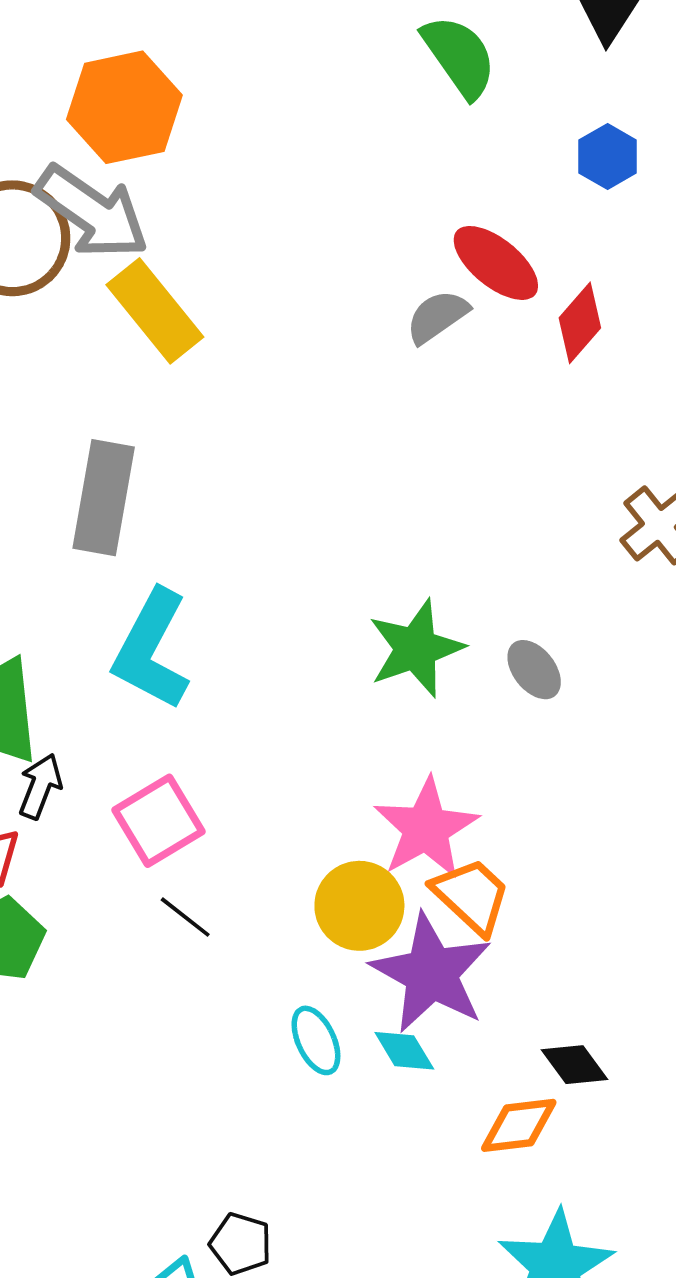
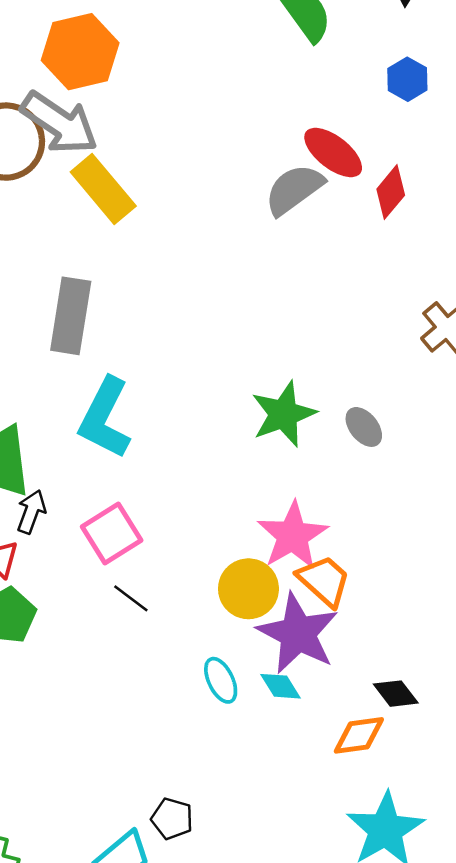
gray semicircle: (437, 317) -> (294, 189), size x1.4

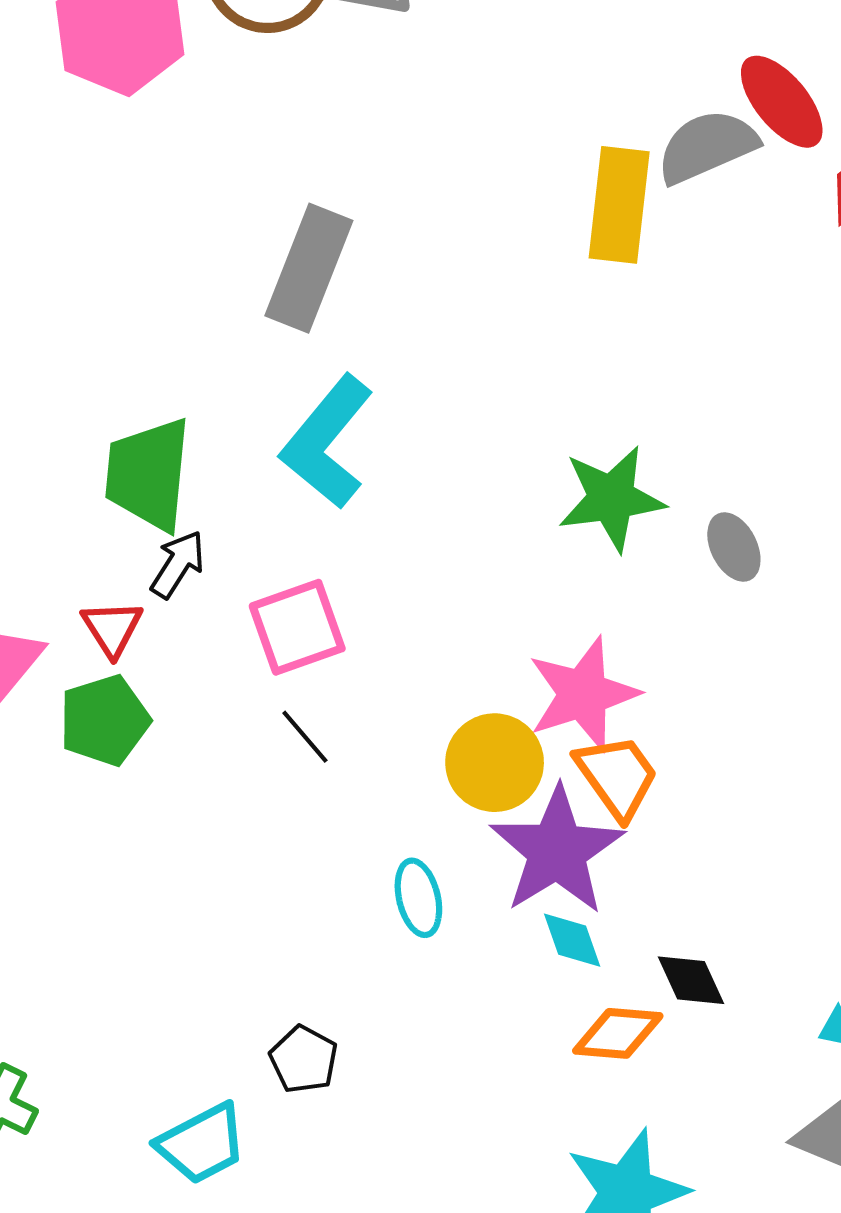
yellow rectangle: (103, 189) -> (619, 205), moved, turned 34
cyan diamond: (281, 686) -> (572, 940), moved
black pentagon: (172, 819) -> (304, 1059), moved

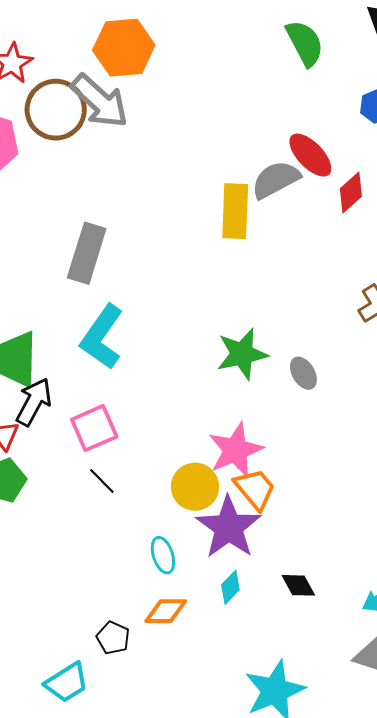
black arrow: (178, 564) -> (34, 402), size x1.4
cyan diamond: (572, 940) -> (230, 587), moved, turned 68
orange diamond: (618, 1033) -> (166, 611), moved

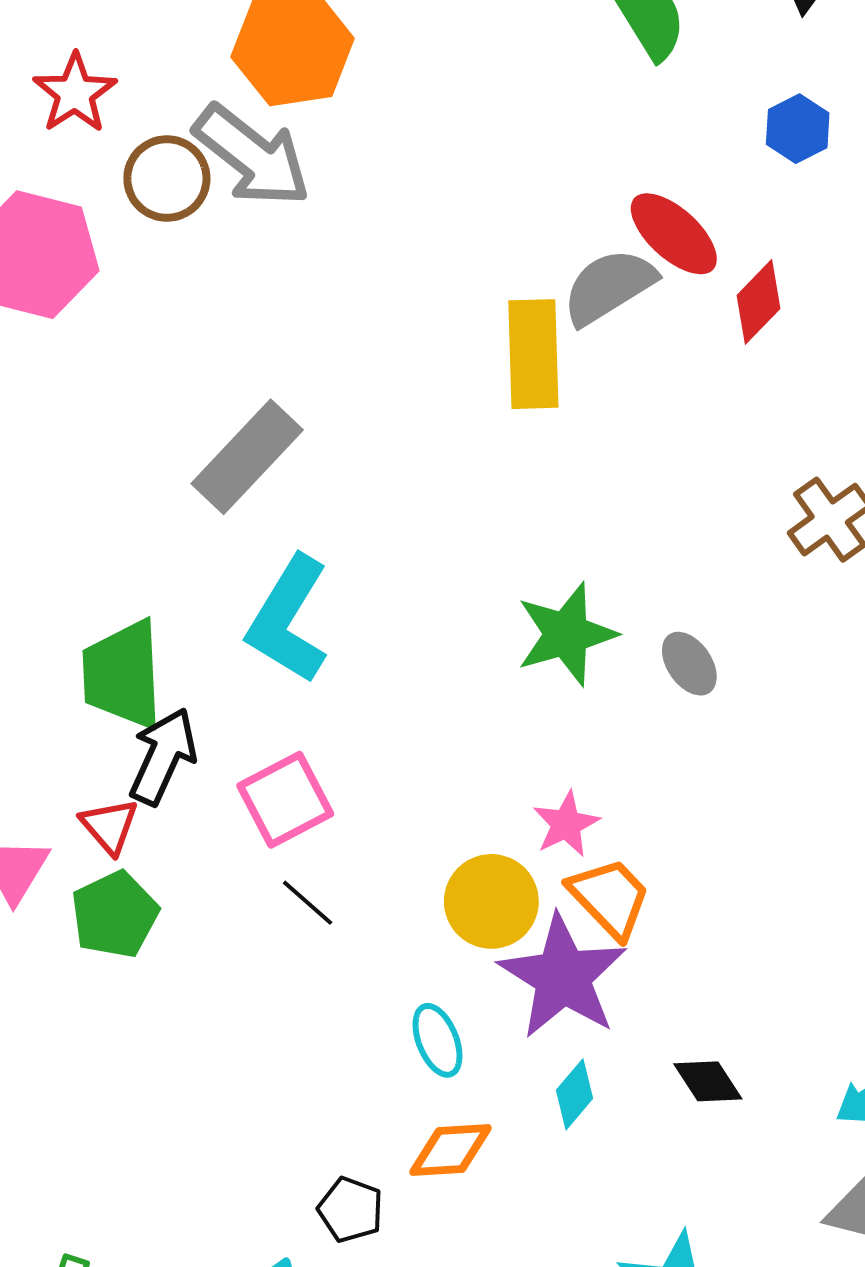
brown circle: (56, 110) -> (167, 179), size x0.7
gray rectangle: (87, 253) -> (247, 457), turned 30
pink star: (235, 450) -> (566, 824), size x0.6

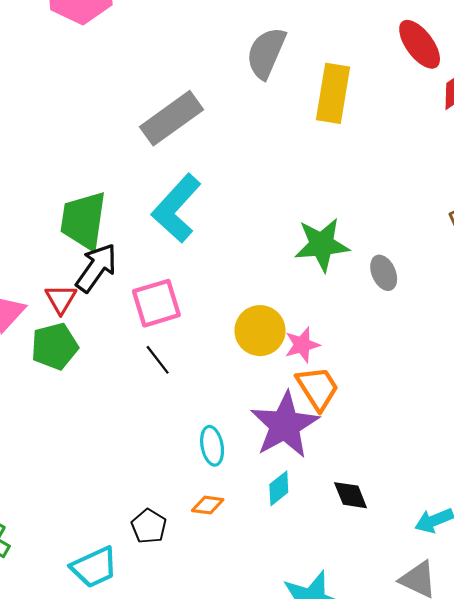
gray semicircle: (609, 287) -> (266, 53), moved, turned -46
yellow circle: (491, 901) -> (260, 331), moved
orange diamond: (450, 1150) -> (208, 505), size x0.7

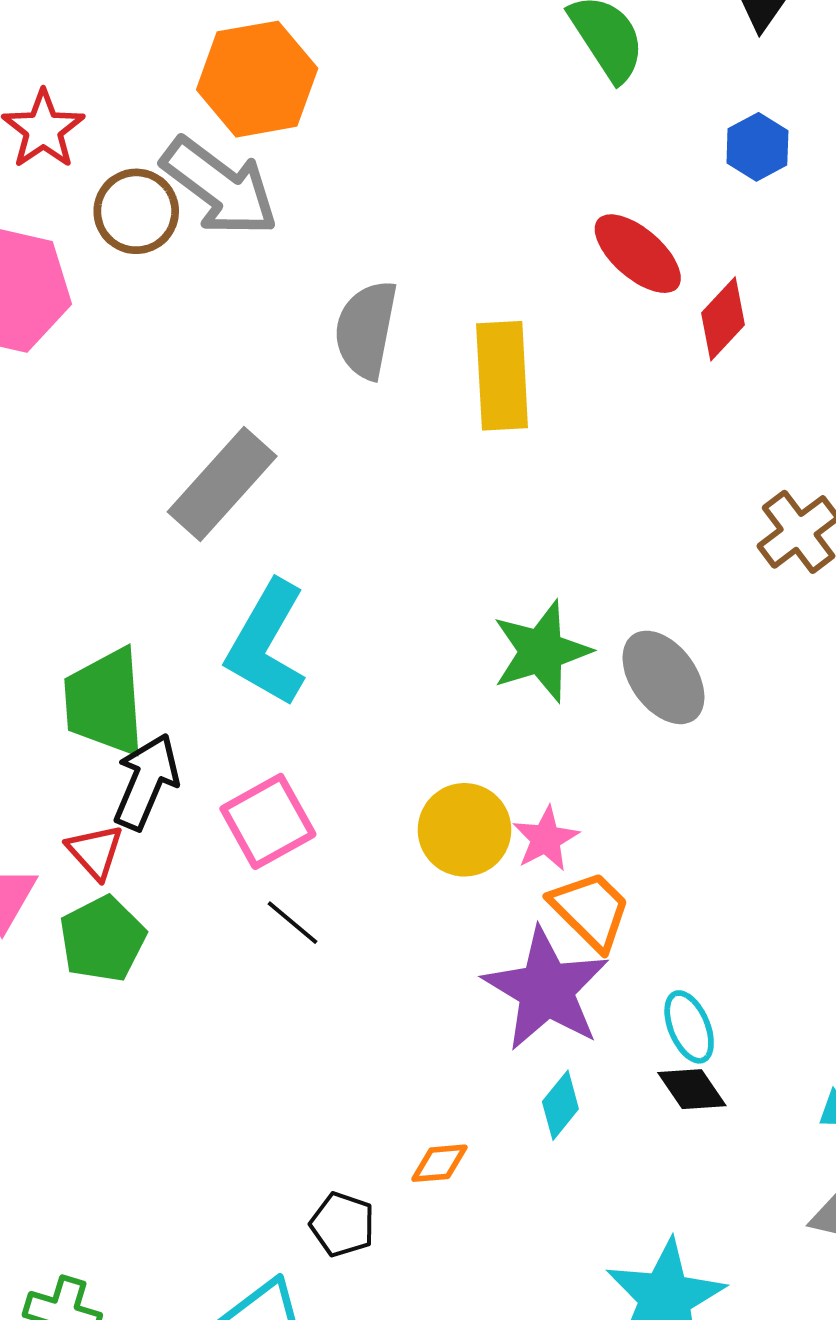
gray ellipse: (384, 273) -> (663, 677), size x1.5
cyan ellipse: (212, 446) -> (689, 1027), moved

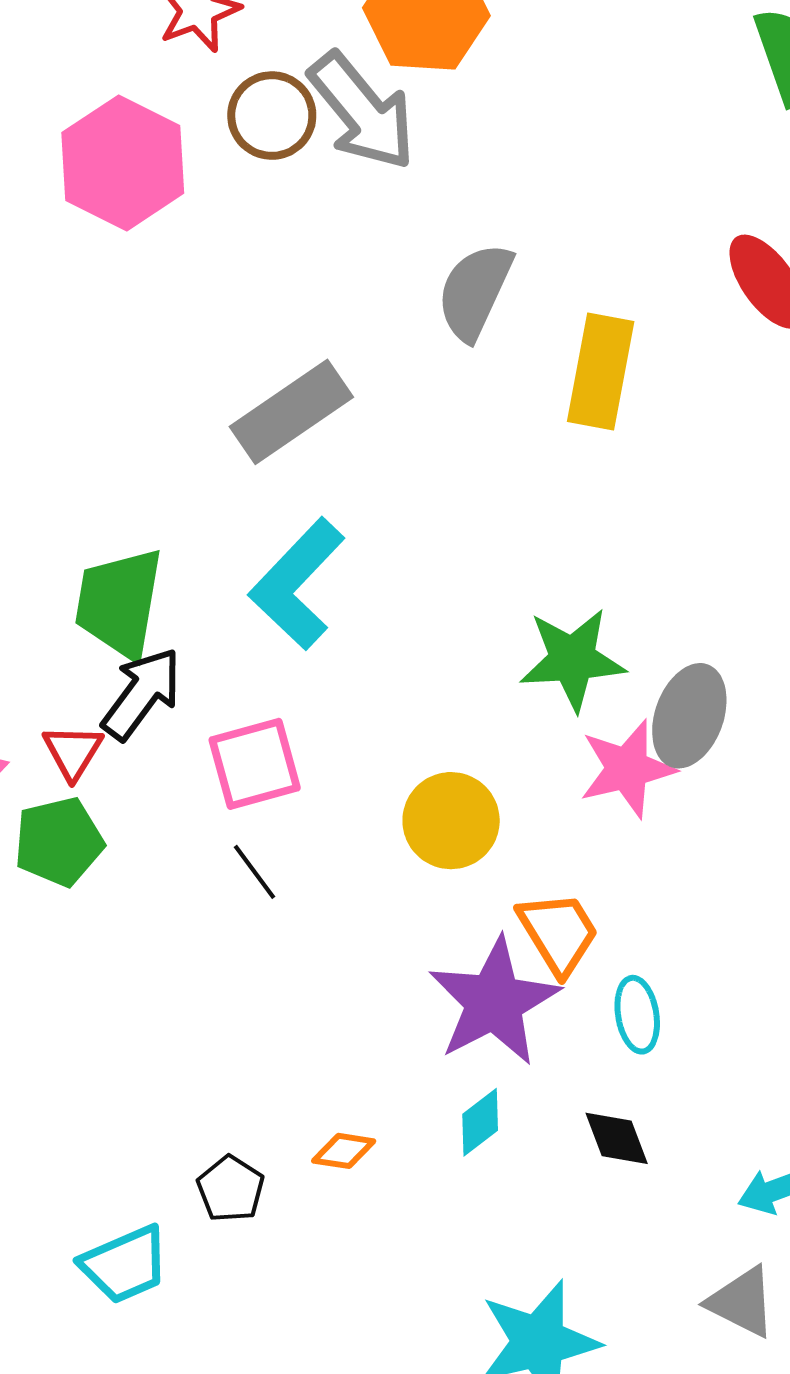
gray ellipse: (663, 677) -> (689, 716), turned 42
pink star: (546, 839) -> (627, 769), moved, size x1.4
cyan ellipse: (689, 1027) -> (637, 1015), moved

